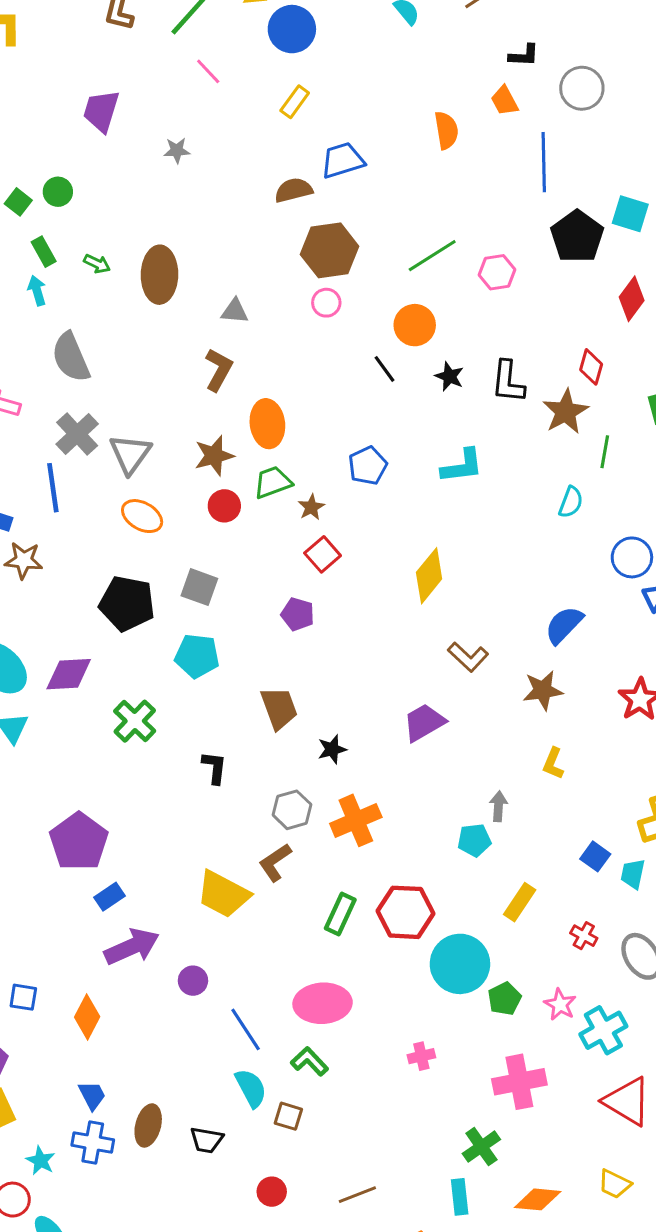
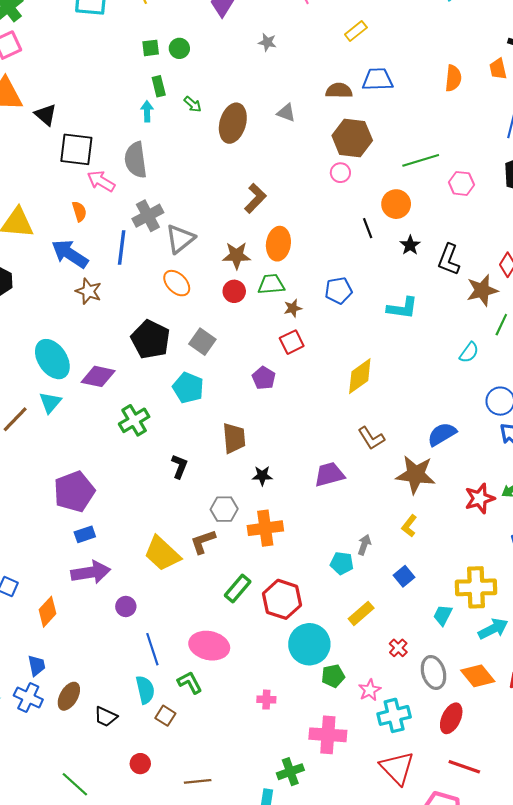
green square: (18, 202) -> (151, 48), turned 30
gray triangle: (235, 311) -> (286, 113), moved
gray semicircle: (71, 357) -> (136, 160), moved
brown star: (543, 690) -> (416, 475), size x1.4
blue square: (595, 856) -> (404, 576), moved

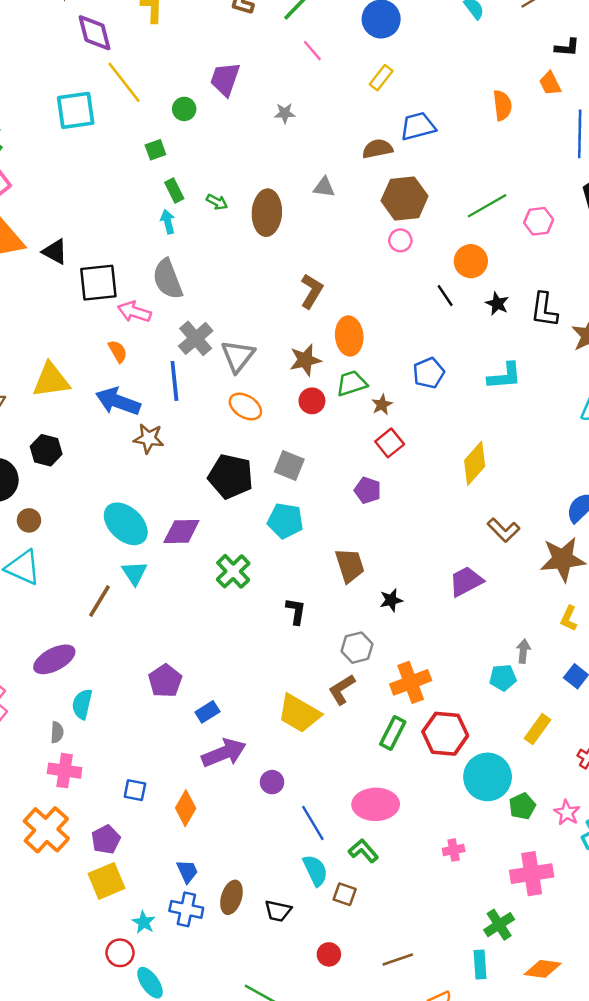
green circle: (179, 48) -> (184, 109), moved
purple pentagon: (74, 492) -> (165, 681), moved, size x0.7
orange cross: (265, 528) -> (411, 682), moved

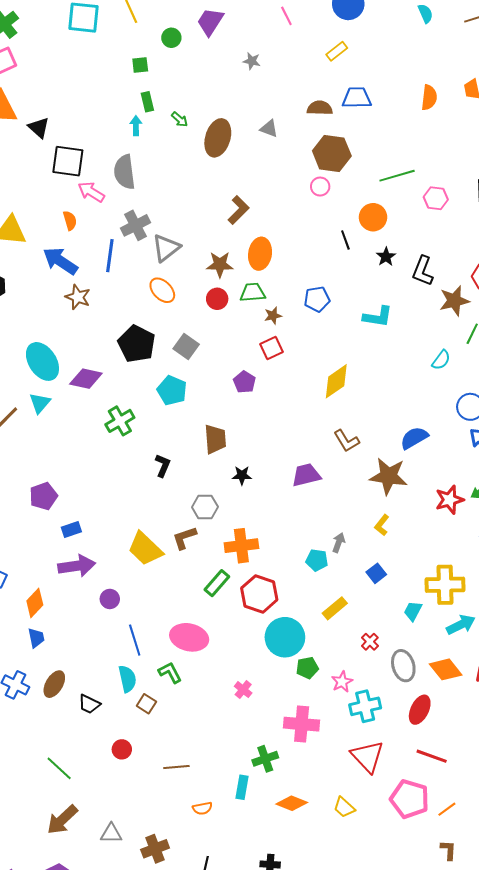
pink cross: (454, 850) -> (243, 690), turned 36
blue trapezoid: (187, 871) -> (36, 638), moved

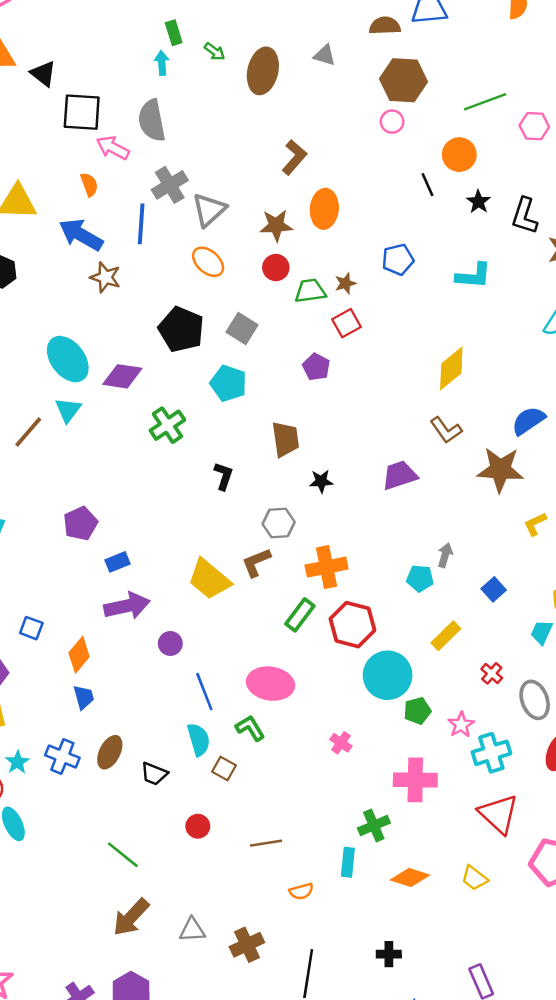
green trapezoid: (253, 292) -> (310, 291), moved
yellow diamond: (336, 381) -> (451, 368), moved
yellow L-shape: (382, 525) -> (535, 524), moved, turned 30

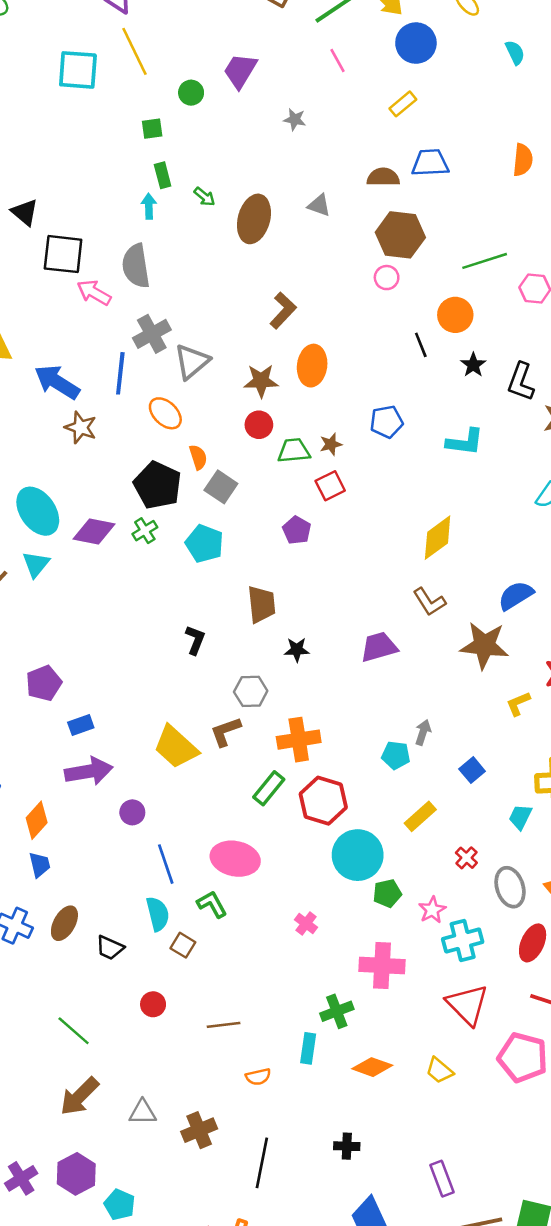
orange semicircle: (89, 185) -> (198, 457), moved
orange ellipse: (208, 262) -> (165, 413), moved
green cross: (167, 425) -> (145, 531), moved, size x0.7

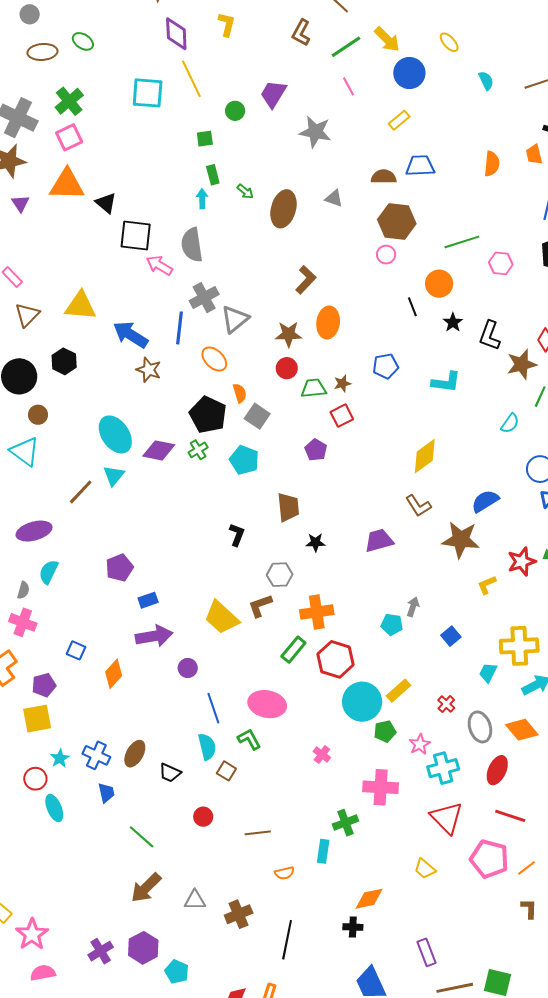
gray star: (295, 119) -> (315, 132), size x1.8
yellow rectangle: (420, 816) -> (398, 691), moved
blue trapezoid: (40, 865) -> (106, 793), moved
orange diamond: (372, 1067) -> (369, 899), moved, turned -32

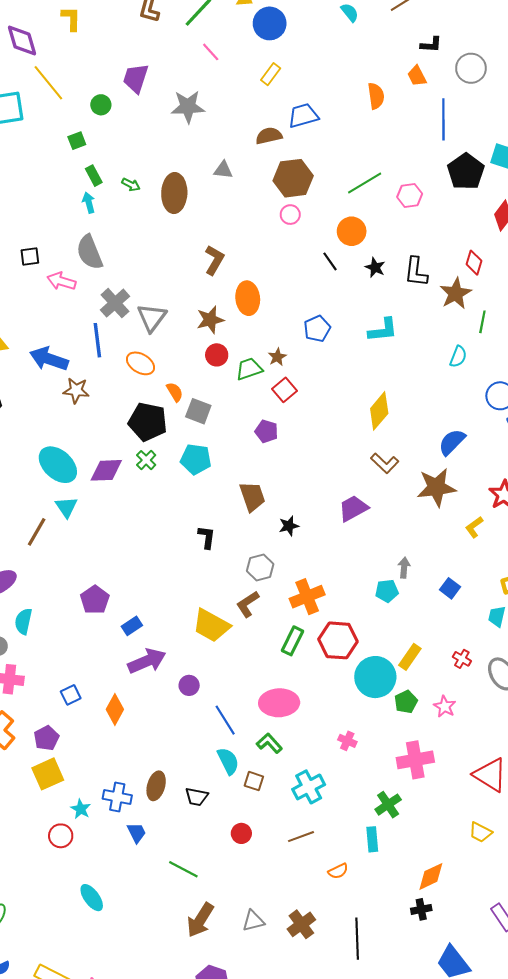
black square: (136, 235) -> (30, 257), size x0.6
blue square: (76, 650) -> (71, 695), turned -36
cyan cross: (443, 768) -> (309, 787), moved
cyan ellipse: (54, 808) -> (92, 898), moved

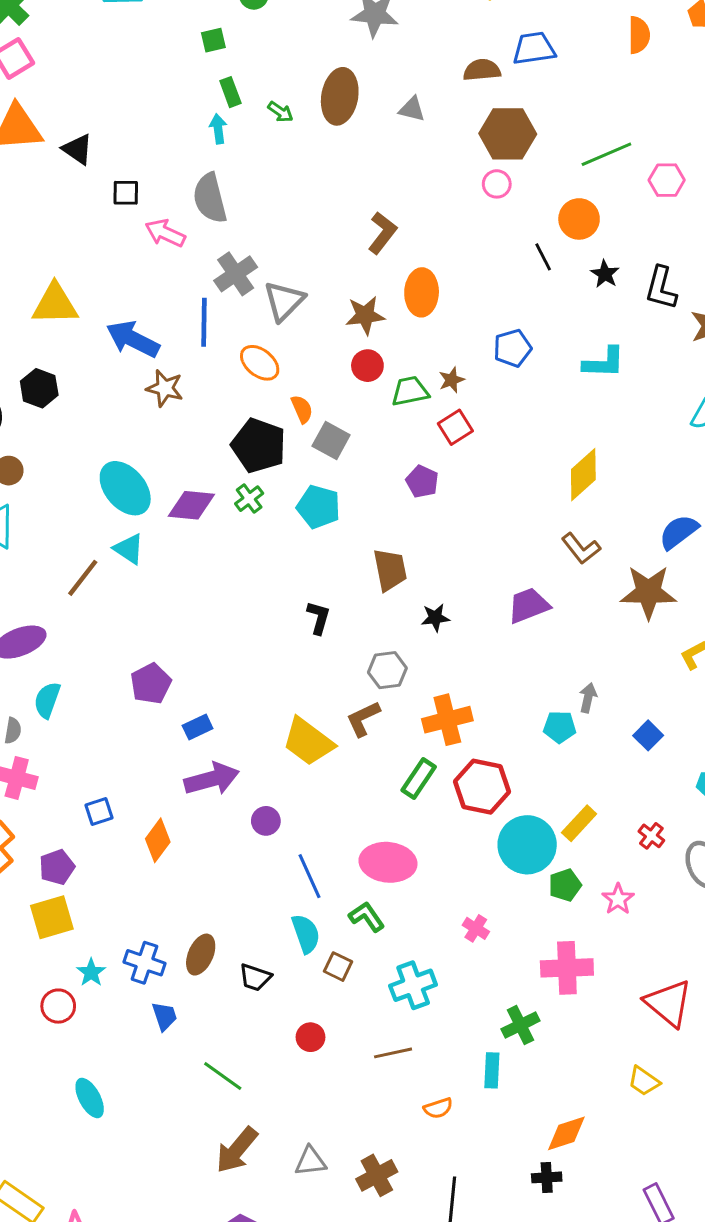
brown ellipse: (174, 193) -> (340, 96), moved
cyan triangle: (66, 507) -> (129, 549), turned -30

